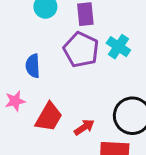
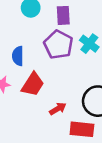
red trapezoid: (49, 117) -> (33, 84), moved

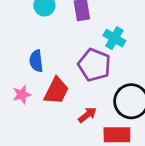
purple pentagon: (58, 45) -> (94, 65), moved

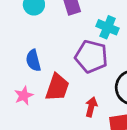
red arrow: (87, 115) -> (91, 107), turned -30

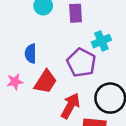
cyan cross: (108, 27) -> (101, 41), turned 30
red arrow: (91, 107) -> (70, 106), size x1.5

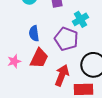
blue semicircle: (31, 54) -> (34, 33), moved

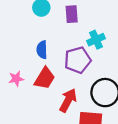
purple pentagon: (66, 39) -> (78, 60), turned 30

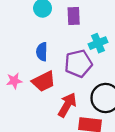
red trapezoid: (45, 78) -> (44, 81), turned 30

